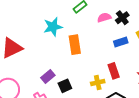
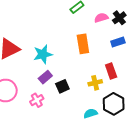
cyan star: (53, 27) -> (43, 54), moved
orange rectangle: (75, 45) -> (83, 44), moved

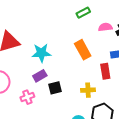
orange rectangle: (83, 44) -> (83, 50), turned -30
red rectangle: (111, 71) -> (105, 71), moved

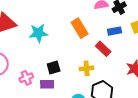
red rectangle: (105, 71) -> (103, 49), turned -35
purple rectangle: (40, 76) -> (47, 84), moved, turned 32

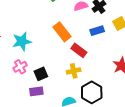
red rectangle: (103, 49) -> (79, 50), moved
pink cross: (26, 78) -> (20, 67), moved

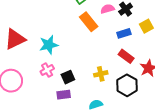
orange rectangle: (62, 32) -> (89, 22), moved
red rectangle: (79, 50) -> (126, 56), moved
black hexagon: (92, 92) -> (127, 85), moved

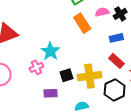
cyan star: (49, 45) -> (50, 51), moved, turned -30
yellow cross: (101, 74) -> (89, 76), size x1.6
black square: (68, 77) -> (66, 75), moved

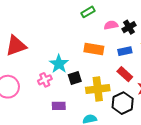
orange rectangle: (82, 23) -> (94, 49), moved, turned -48
black square: (66, 75) -> (75, 78), moved

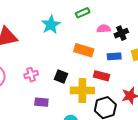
cyan star: (59, 64) -> (51, 25), moved
red rectangle: (125, 74) -> (101, 76), moved, turned -35
black square: (75, 78) -> (61, 76), turned 32

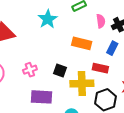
pink semicircle: (104, 29) -> (101, 21), turned 88
blue rectangle: (114, 56) -> (112, 48), turned -56
purple rectangle: (41, 102) -> (41, 97), size x1.5

